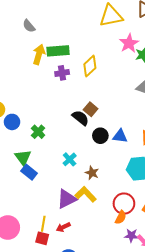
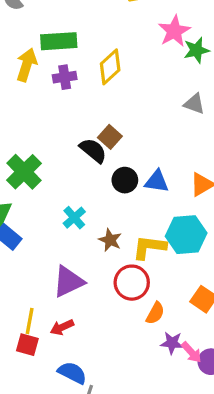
yellow arrow: (39, 54) -> (27, 65), moved
green cross: (38, 132) -> (24, 172), size x1.5
yellow L-shape: (86, 194) -> (149, 247), moved, turned -40
red circle: (124, 204) -> (132, 283), moved

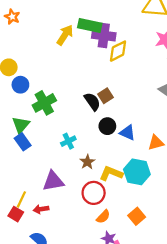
purple cross: (65, 77) -> (104, 35), moved, size x1.5

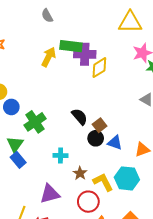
brown square: (105, 96) -> (100, 125), moved
cyan cross: (68, 141) -> (61, 155), turned 32
yellow L-shape: (111, 173) -> (103, 182), turned 45

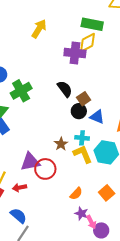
green rectangle: (71, 46) -> (92, 24), moved
purple cross: (85, 54) -> (75, 53), moved
cyan cross: (61, 155) -> (82, 138), moved
red circle: (88, 202) -> (45, 169), moved

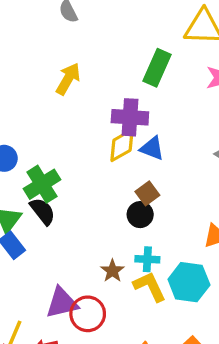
green rectangle: (92, 24) -> (157, 68), turned -75
yellow diamond: (88, 43) -> (122, 145), moved
black semicircle: (65, 89) -> (43, 211), moved
blue triangle: (97, 117) -> (152, 148), moved

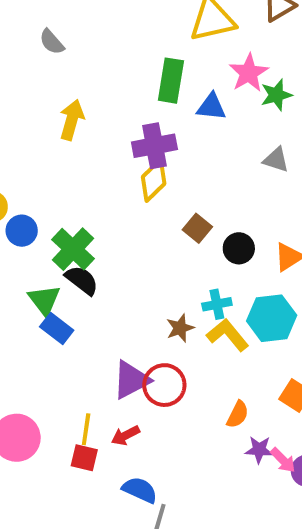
blue triangle: (152, 148) -> (211, 107), moved
black circle: (140, 215) -> (239, 248), moved
brown star: (112, 271) -> (180, 328), turned 30

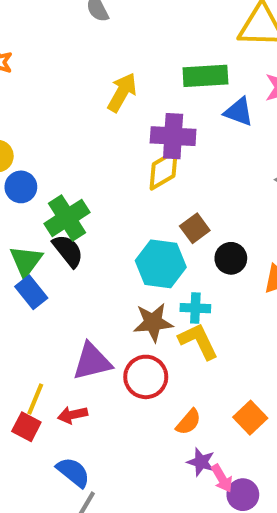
green rectangle: (171, 81) -> (205, 76), turned 63
yellow arrow: (72, 120) -> (122, 92), moved
cyan hexagon: (272, 318) -> (161, 264), moved
brown star: (180, 328) -> (153, 322), size x1.4
red circle: (164, 385) -> (146, 377), moved

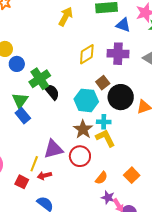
purple cross: (173, 136) -> (118, 54), moved
black semicircle: (68, 251) -> (52, 92), moved
black circle: (231, 258) -> (121, 97), size x1.6
brown star: (153, 322) -> (83, 129), turned -30
yellow line: (35, 399) -> (34, 164), moved

